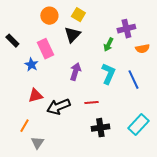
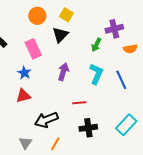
blue star: (31, 65) -> (24, 73), moved
black arrow: (58, 107) -> (46, 120), moved
orange line: (24, 126) -> (55, 144), moved

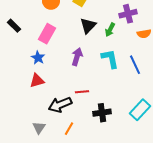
black triangle: (60, 35) -> (88, 26), moved
pink rectangle: (33, 49) -> (47, 34), turned 54
cyan L-shape: (96, 74) -> (110, 59), turned -35
red line: (79, 103) -> (82, 92), moved

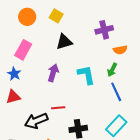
black triangle: (88, 26) -> (64, 42), turned 30
green arrow: (110, 30) -> (112, 70), moved
blue line: (135, 65) -> (116, 92), moved

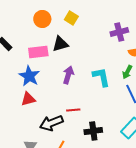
black triangle: (64, 42) -> (60, 44), moved
pink rectangle: (23, 50) -> (38, 52), turned 54
blue star: (14, 74) -> (29, 76), size x1.5

